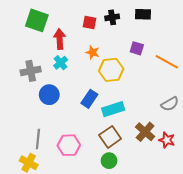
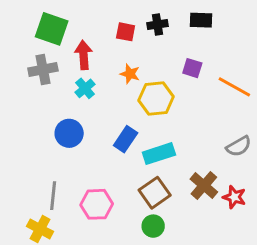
gray cross: (31, 71) -> (43, 69), moved

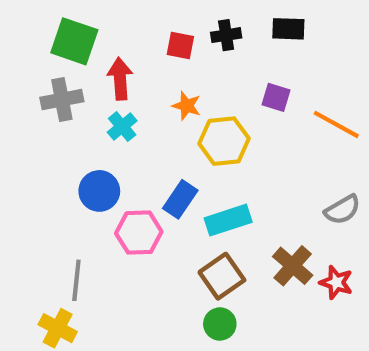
pink hexagon: (97, 204) -> (139, 233), moved

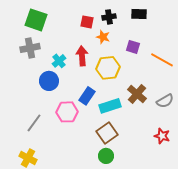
red arrow: (120, 79) -> (82, 56), moved
orange star: (187, 106) -> (103, 37), moved
blue circle: (99, 191) -> (49, 81), moved
brown cross: (293, 266) -> (137, 94), moved
gray line: (76, 280) -> (34, 123), moved, turned 30

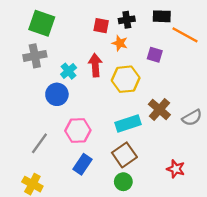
orange line: (162, 60) -> (185, 35), moved
blue rectangle: (87, 96) -> (83, 164), moved
red star: (162, 136) -> (176, 169), moved

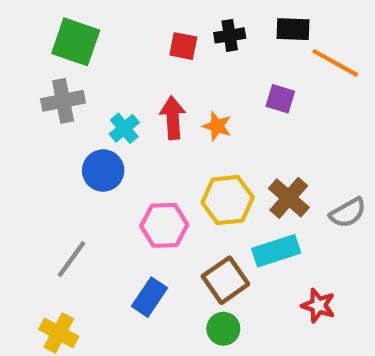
orange star: (120, 43) -> (217, 126), moved
yellow hexagon: (126, 79) -> (228, 200), moved
cyan rectangle: (128, 123) -> (276, 251), moved
pink hexagon: (78, 130) -> (164, 225), moved

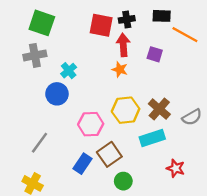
red square: (183, 46) -> (101, 25), size x1.5
red arrow: (173, 118) -> (123, 45), moved
brown square: (225, 280) -> (109, 154), moved

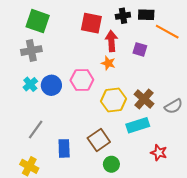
black cross: (127, 19) -> (123, 16), moved
cyan cross: (69, 71) -> (30, 84), moved
pink hexagon: (91, 124) -> (82, 80), moved
blue rectangle: (83, 164) -> (64, 148), moved, turned -36

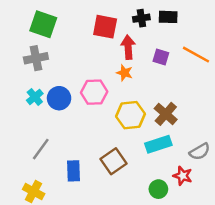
orange line: (167, 32) -> (196, 55), moved
gray semicircle: (174, 106) -> (200, 152), moved
green circle: (111, 164) -> (158, 189), moved

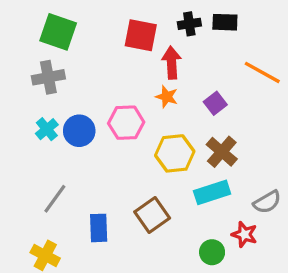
purple square: (161, 57) -> (215, 103), moved, turned 35

